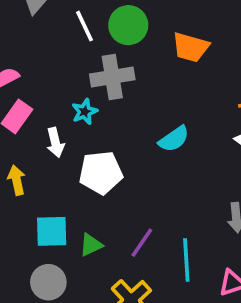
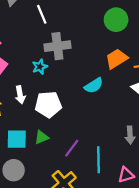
green circle: (128, 25) -> (116, 20), moved
orange trapezoid: (191, 47) -> (117, 59), moved, turned 130
white arrow: (55, 143) -> (20, 95), moved
green triangle: (91, 245) -> (42, 137), moved

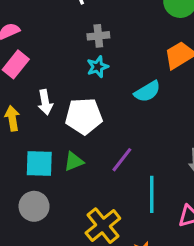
gray cross: (57, 46) -> (98, 36), size x0.6
cyan star: (40, 67) -> (98, 67), moved
purple line: (72, 148) -> (122, 160), moved

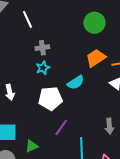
white pentagon: (84, 116) -> (50, 98), moved
green triangle: (74, 162) -> (32, 146), moved

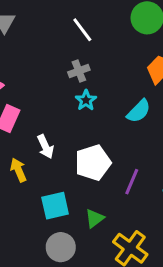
white line: (28, 19) -> (82, 30), moved
white pentagon: (50, 98) -> (93, 163), moved

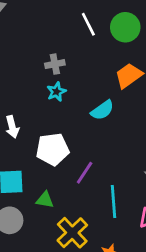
white line: (82, 30) -> (88, 24), moved
green triangle: (95, 218) -> (45, 200), turned 36

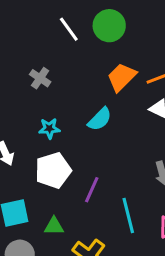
gray cross: (55, 64) -> (40, 78), turned -36
cyan star: (56, 92) -> (49, 128), moved, turned 30

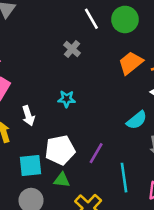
gray cross: (40, 78) -> (72, 49), moved
cyan semicircle: (100, 119) -> (137, 120), moved
white pentagon: (53, 170) -> (60, 150), moved

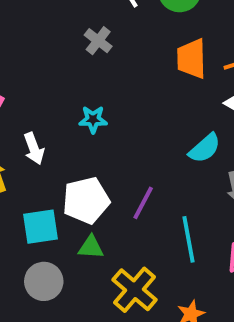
orange trapezoid: (131, 63) -> (191, 59), turned -50

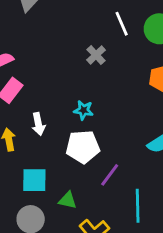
white pentagon: (86, 200) -> (83, 147), moved

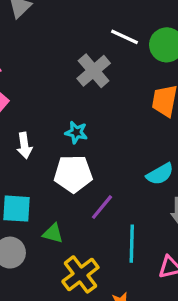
white line: (122, 24) -> (124, 37), turned -45
gray cross: (96, 55) -> (94, 71), size x1.5

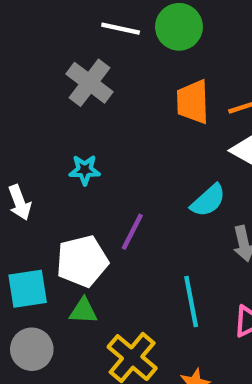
white pentagon: (73, 174) -> (82, 261), moved
purple line: (102, 207) -> (132, 232), moved

